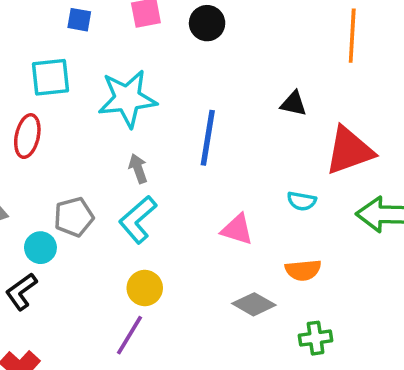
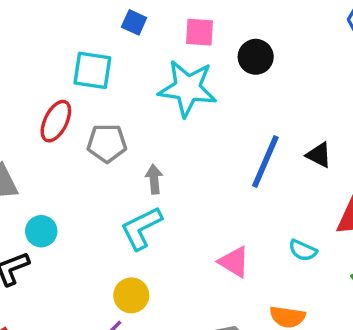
cyan star: (127, 99) -> (188, 88), moved
blue line: (208, 138) -> (265, 161), moved
gray pentagon: (74, 217) -> (107, 143), moved

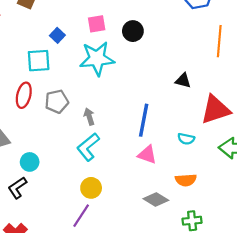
blue square: (134, 22) -> (57, 35), moved, turned 32
blue line: (265, 161) -> (144, 120), moved

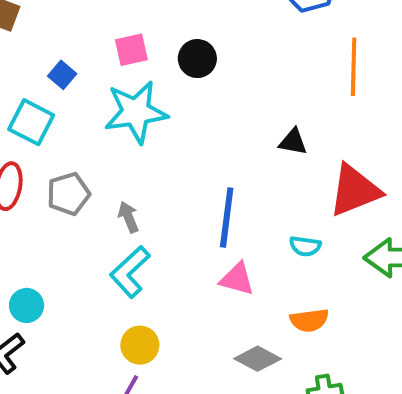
cyan square: (39, 61) -> (31, 122), turned 35

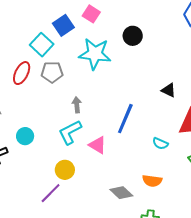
pink square: (131, 50) -> (91, 14), moved, turned 30
blue square: (62, 75) -> (63, 25), size x1.5
gray pentagon: (68, 194) -> (52, 72), moved
pink triangle: (237, 279) -> (98, 145), moved
cyan circle: (27, 305) -> (25, 136), moved

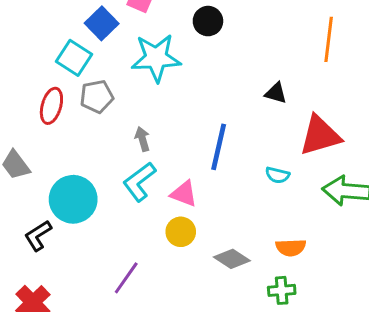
cyan circle: (25, 136) -> (73, 199), size x1.8
yellow circle: (65, 170) -> (181, 232), moved
orange semicircle: (152, 181) -> (291, 248), moved

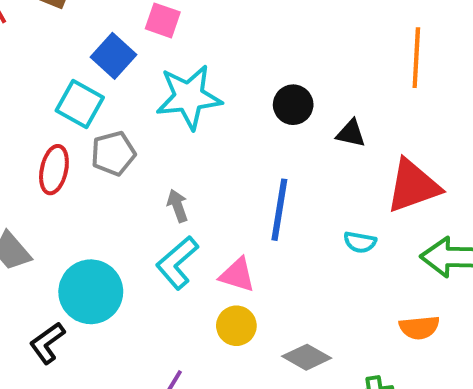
black circle: (208, 21) -> (293, 105), moved
orange semicircle: (291, 248) -> (419, 327), moved

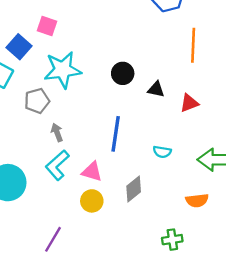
gray pentagon: (113, 153) -> (37, 101), moved
red triangle: (413, 186) -> (189, 103), moved, size x0.6
gray diamond: (307, 357) -> (134, 189), moved, turned -68

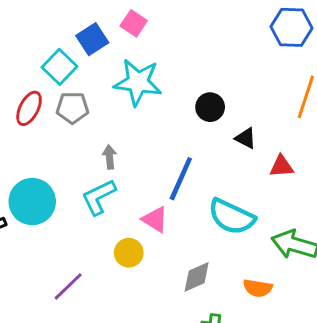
gray pentagon: (37, 101) -> (72, 108), moved
cyan semicircle: (162, 152) -> (232, 217), size x2.0
pink triangle: (92, 172) -> (155, 219), moved
gray diamond: (134, 189) -> (197, 277), moved

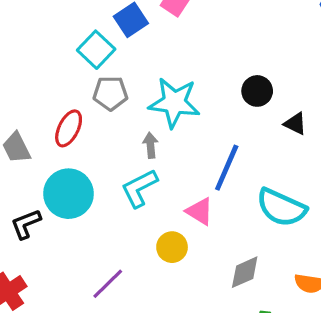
cyan star: (138, 82) -> (174, 103), moved
red ellipse: (29, 108) -> (69, 128), moved

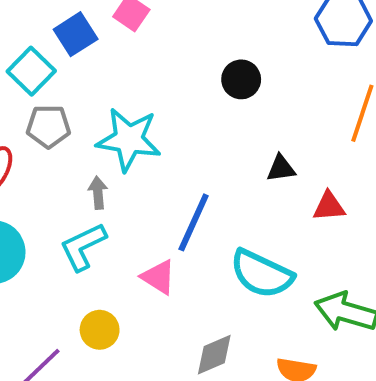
black circle: (257, 91) -> (241, 79), moved
black triangle: (295, 124) -> (281, 168), turned -35
yellow circle: (172, 247) -> (100, 330), moved

